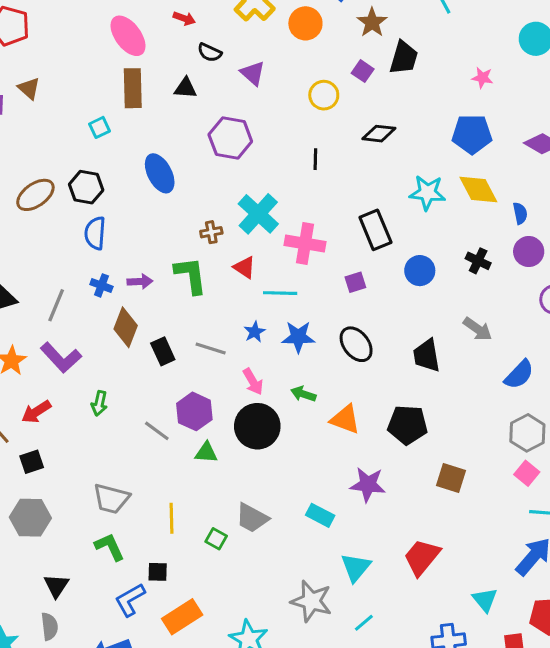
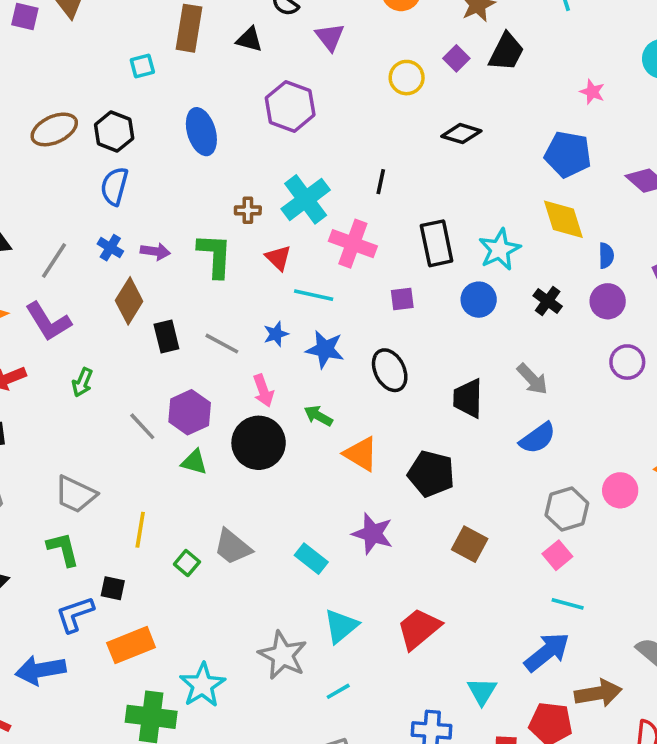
black line: (315, 159) -> (381, 182), moved
cyan star: (427, 193) -> (500, 249), moved, turned 30
blue semicircle: (519, 375) -> (538, 438), moved

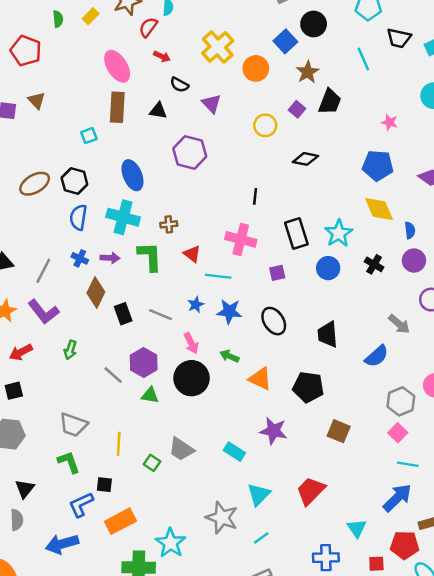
cyan cross: (306, 199) -> (123, 217), moved, turned -32
gray arrow: (532, 379) -> (399, 324), moved

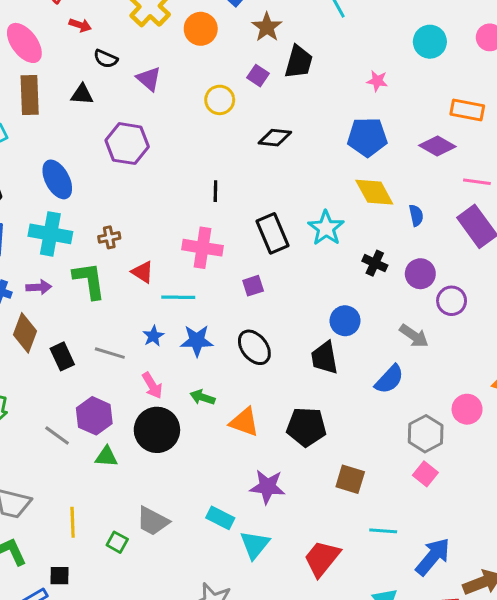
purple circle: (414, 261) -> (420, 274), moved
blue circle: (328, 268) -> (345, 321), moved
cyan line: (408, 464) -> (383, 531), moved
cyan triangle: (259, 494) -> (255, 545), moved

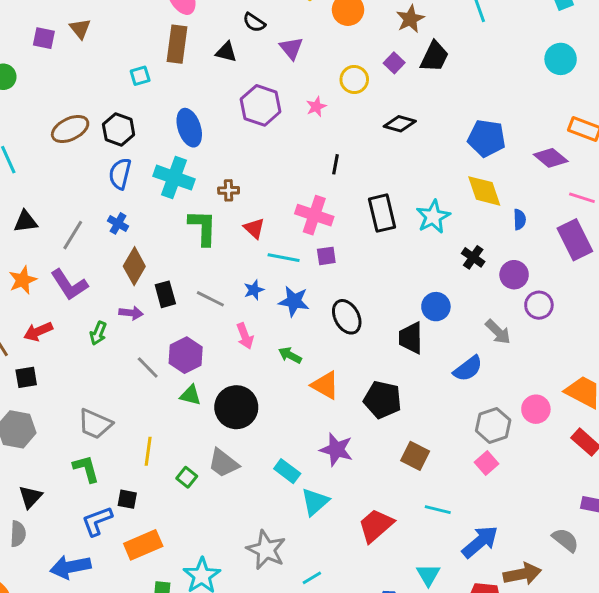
pink star: (377, 81) -> (316, 107), moved, turned 30
purple square: (253, 286) -> (326, 256), moved
purple arrow: (39, 287) -> (131, 313), moved
black circle: (157, 430) -> (236, 407), moved

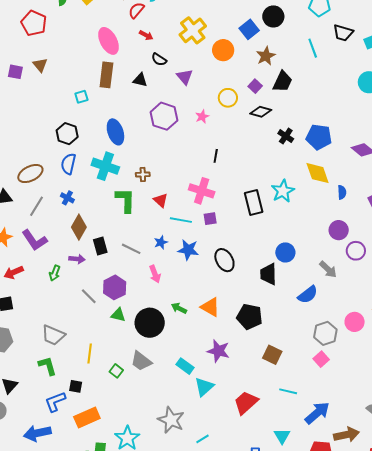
black diamond: (400, 124) -> (261, 112), moved
brown ellipse: (70, 129) -> (30, 174), moved
black rectangle: (382, 213) -> (254, 202), moved
black cross: (473, 257) -> (286, 136), moved
green arrow: (290, 355) -> (179, 308), moved

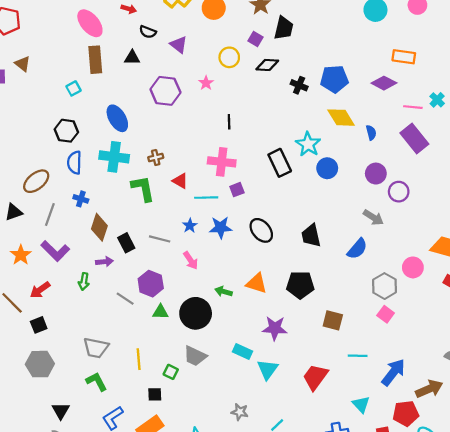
blue circle: (285, 252) -> (327, 168), moved
black square: (76, 386) -> (155, 394), moved
gray star: (171, 420) -> (240, 412), size x0.6

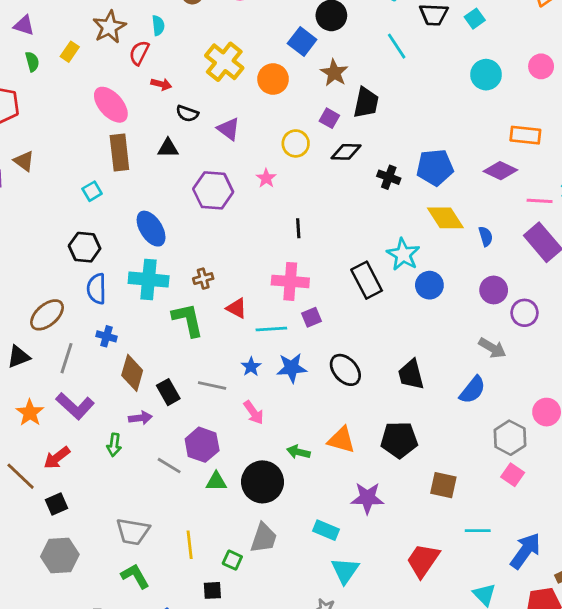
gray trapezoid: (195, 356) -> (264, 538), turned -95
cyan triangle: (268, 369) -> (345, 571), moved

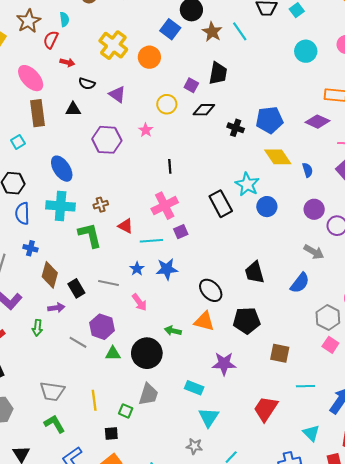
brown star: (334, 73) -> (212, 32), moved
pink cross: (290, 281) -> (165, 206), turned -30
black ellipse: (345, 370) -> (211, 290), moved

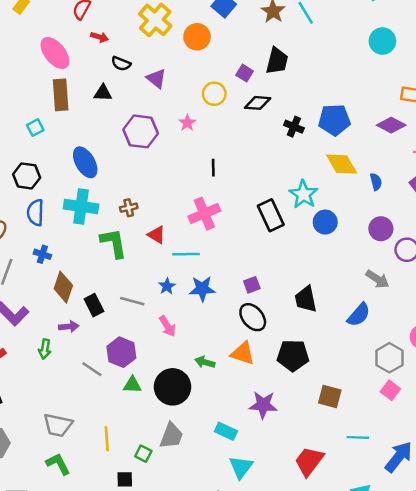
purple square: (181, 232) -> (252, 285), moved

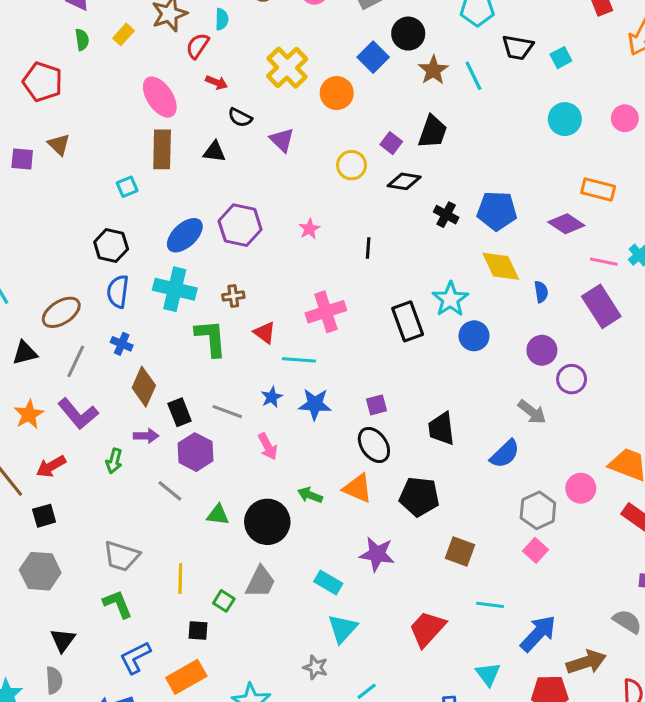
pink star: (187, 123) -> (309, 229), moved
purple hexagon: (141, 131) -> (240, 225), moved
blue ellipse: (85, 162) -> (185, 235), turned 72
black line: (213, 168) -> (368, 248), moved
purple hexagon: (121, 352) -> (196, 452), moved

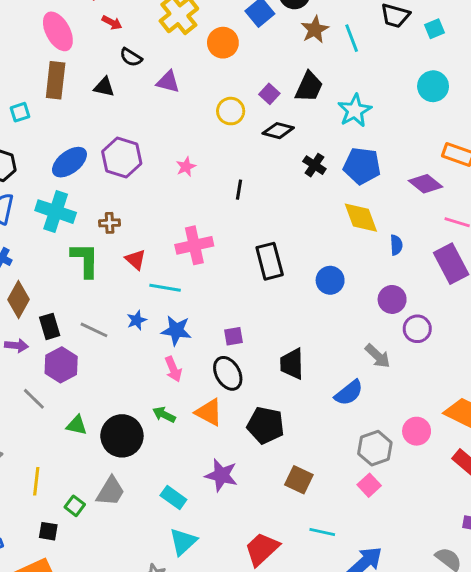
purple triangle: (282, 140) -> (168, 82), turned -35
cyan star: (450, 299) -> (355, 111), moved
pink arrow: (268, 446) -> (173, 369), moved

